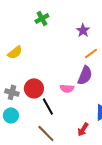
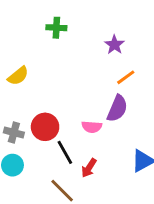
green cross: (42, 18) -> (56, 28), turned 32
red arrow: (83, 129) -> (89, 168), moved

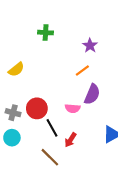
orange line: (126, 77) -> (82, 70), moved

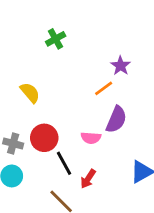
green cross: (46, 33) -> (56, 39), turned -32
purple star: (90, 46) -> (121, 66), moved
yellow semicircle: (16, 69) -> (30, 93), moved, turned -91

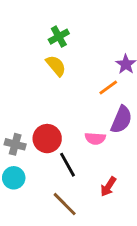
yellow semicircle: (30, 93) -> (56, 66), moved
red arrow: (88, 179) -> (108, 187), moved

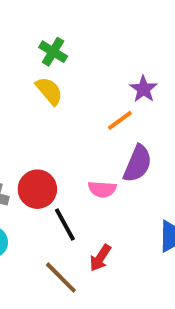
green cross: (59, 37) -> (53, 52), turned -30
red arrow: (108, 187) -> (100, 258), moved

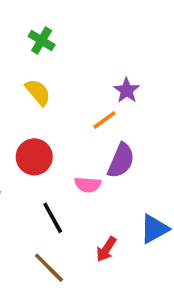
green cross: (53, 52) -> (42, 40), moved
red circle: (37, 189) -> (34, 157), moved
red arrow: (100, 258) -> (106, 249), moved

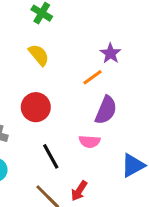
pink semicircle: (88, 185) -> (90, 141), moved
red arrow: (106, 249) -> (79, 191), moved

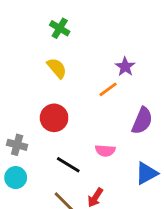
purple semicircle: (106, 110) -> (142, 121), moved
black line: (51, 156) -> (68, 165), turned -30

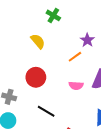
green cross: (60, 28) -> (53, 15), moved
pink semicircle: (105, 151) -> (76, 86), moved

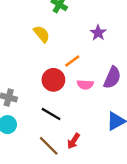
orange line: (75, 57) -> (72, 61), moved
red circle: (36, 77) -> (53, 80), moved

